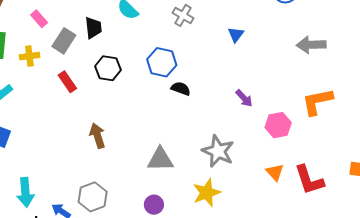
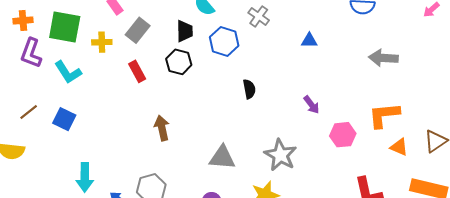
black trapezoid: (93, 28) -> (185, 31), moved
blue triangle: (236, 35) -> (309, 41), turned 48
blue hexagon: (162, 62) -> (224, 41), moved
black semicircle: (181, 89) -> (249, 89), turned 54
orange triangle: (275, 172) -> (399, 147), moved, turned -30

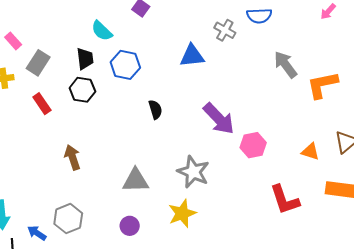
gray cross: (259, 16) -> (225, 30), moved
blue triangle: (309, 41) -> (192, 56), moved, size x1.5
gray arrow: (383, 58) -> (285, 65), turned 56
purple arrow: (311, 105) -> (219, 119), size x1.8
orange L-shape: (384, 115) -> (322, 85), moved

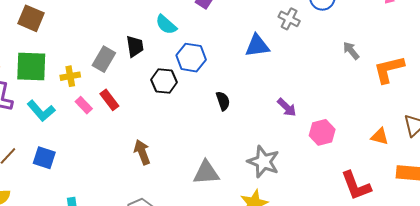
pink rectangle: (13, 41) -> (84, 105), moved
black trapezoid: (85, 59) -> (135, 46), moved
gray arrow: (285, 65) -> (351, 51), size x0.7
black hexagon: (82, 90) -> (164, 81), moved
purple arrow: (219, 119) -> (287, 107), size x0.6

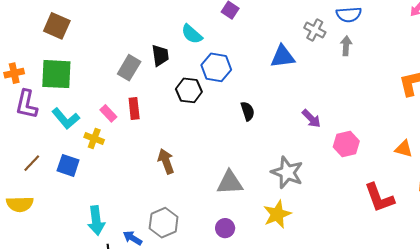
gray arrow: (351, 51) -> (346, 46), moved, turned 42
yellow cross: (70, 76) -> (94, 138), moved, turned 30
red rectangle: (109, 100) -> (134, 108), turned 30

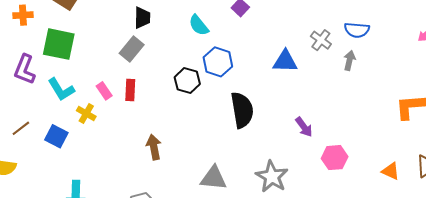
black trapezoid: (160, 55) -> (142, 18), moved
orange cross: (14, 73) -> (23, 15), moved
black semicircle: (248, 111) -> (242, 110), size x1.8

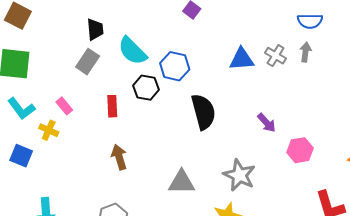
cyan semicircle: (199, 25) -> (132, 51), moved, size x1.4
gray cross: (321, 40) -> (276, 56), moved
red rectangle: (130, 90) -> (112, 106), moved

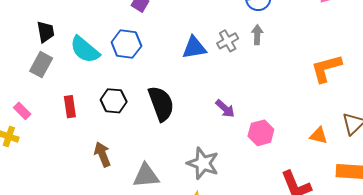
gray cross: (276, 56) -> (228, 41), turned 35
blue hexagon: (175, 66) -> (126, 44), moved
black hexagon: (146, 88) -> (114, 101), moved
brown arrow: (119, 157) -> (102, 154), moved

